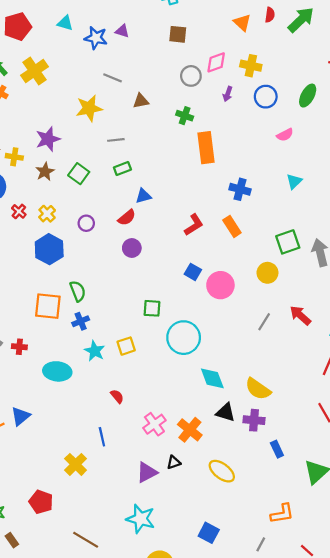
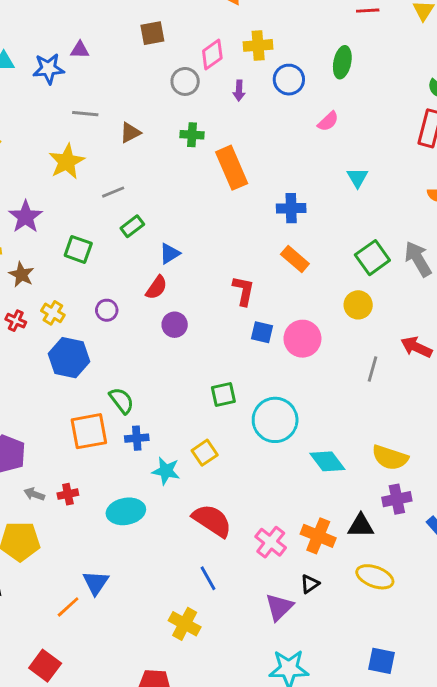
brown star: (45, 172) -> (21, 275), moved
red L-shape: (194, 225) -> (243, 291), moved, turned -30
blue cross: (81, 321) -> (137, 438), turned 35
red semicircle: (117, 396) -> (212, 521), size x2.0
black triangle: (226, 412) -> (361, 526), moved

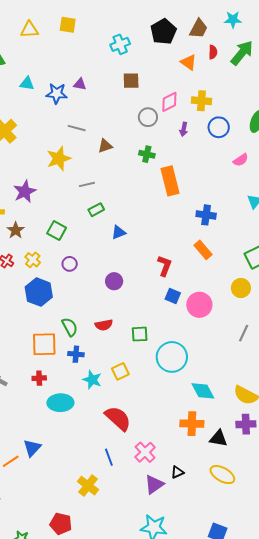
green square: (78, 249) -> (57, 231), moved
red semicircle: (157, 287) -> (104, 325), moved, turned 36
red cross: (68, 494) -> (39, 378), moved
orange cross: (318, 536) -> (192, 424), moved, turned -30
pink cross: (271, 542) -> (145, 452), moved

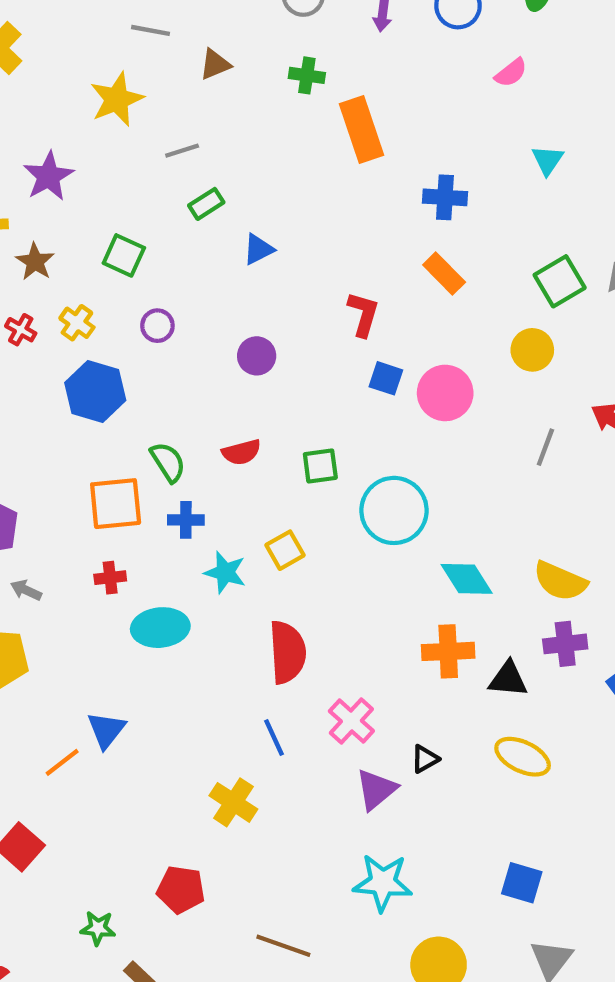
red semicircle: (118, 418) -> (287, 652), turned 48

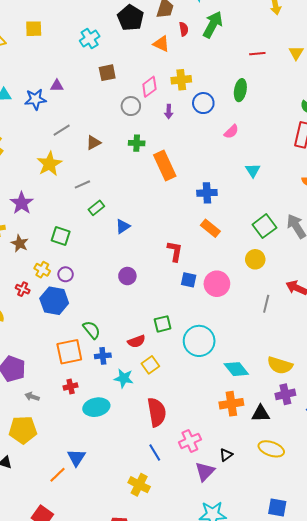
gray line: (151, 30) -> (62, 130), turned -36
purple circle: (157, 326) -> (66, 274), moved
red cross: (21, 330) -> (23, 289), moved
red semicircle: (241, 452) -> (136, 341), moved
pink cross: (351, 721) -> (190, 441), turned 30

